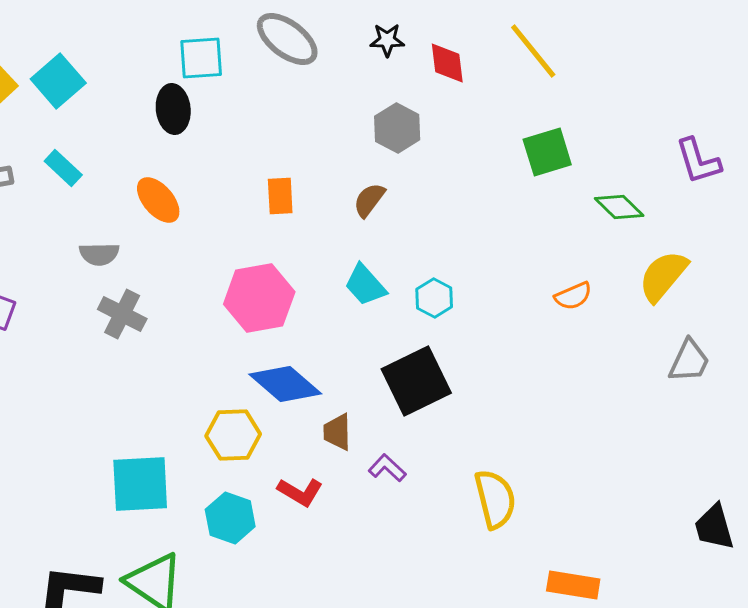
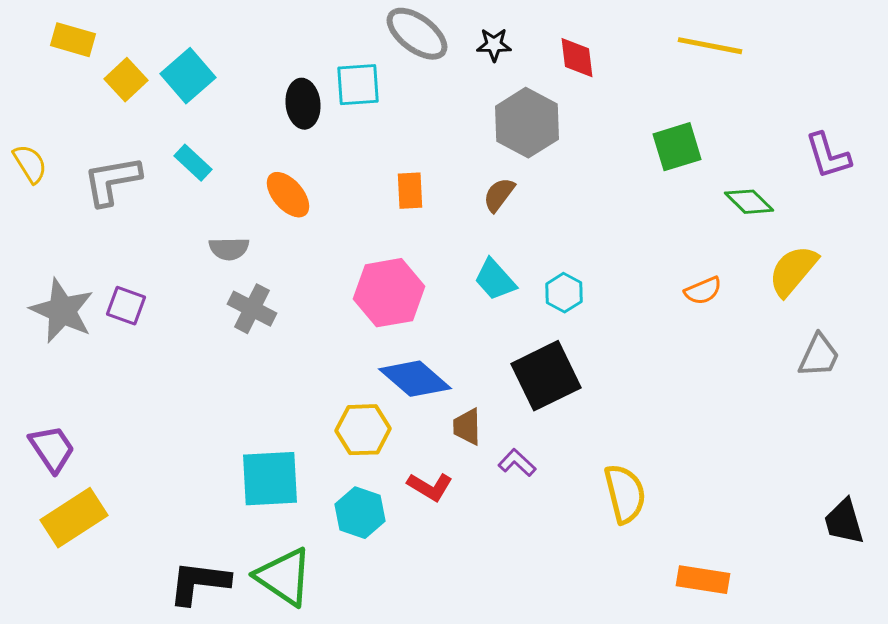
black star: (387, 40) -> (494, 45), moved
yellow line: (533, 51) -> (710, 46), moved, turned -40
cyan square: (201, 58) -> (358, 85), moved
gray hexagon: (397, 128) -> (527, 123), size x1.4

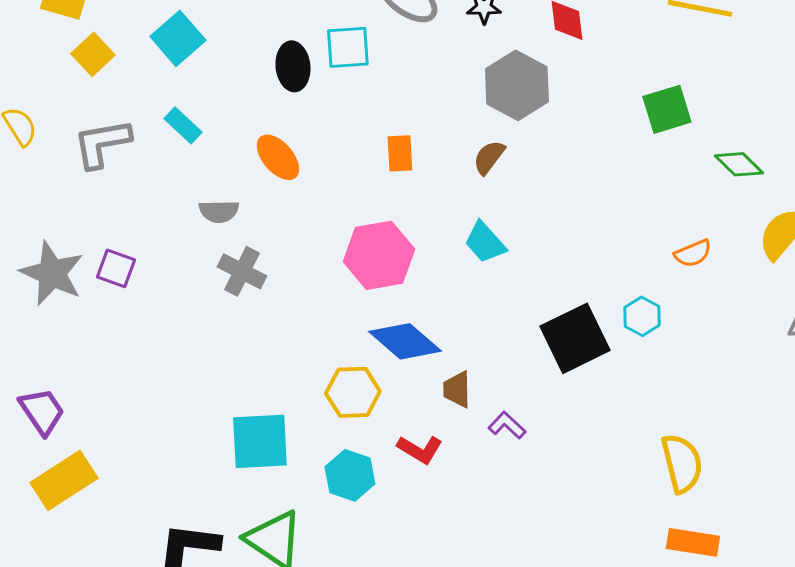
yellow square: (126, 80) -> (93, 54), moved
cyan hexagon: (564, 293) -> (642, 316), moved
black square: (546, 376) -> (575, 338), moved
yellow semicircle: (625, 494) -> (682, 463), moved

